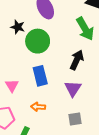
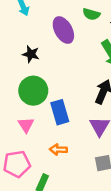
green circle: (38, 41) -> (33, 91), moved

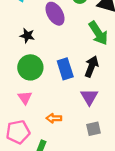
blue rectangle: (60, 112) -> (65, 69), moved

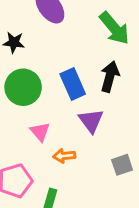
purple triangle: (89, 97) -> (91, 121), moved
pink triangle: (25, 98) -> (40, 132), moved

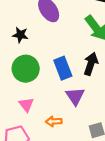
pink triangle: (40, 132) -> (26, 105), moved

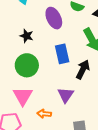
blue rectangle: (63, 68) -> (62, 54), moved
pink triangle: (26, 105) -> (23, 96), size x1.5

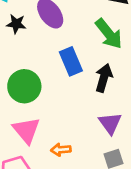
black star: (27, 36) -> (16, 24), moved
purple triangle: (66, 95) -> (110, 123), moved

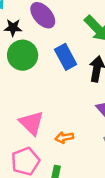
green circle: (24, 86) -> (23, 55), moved

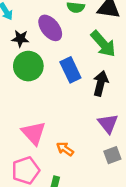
orange arrow: (64, 137) -> (65, 149), turned 42

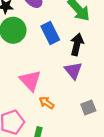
purple triangle: (108, 124) -> (73, 71), moved
pink triangle: (34, 133) -> (30, 80), moved

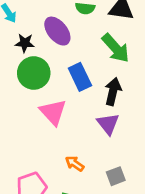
pink triangle: (30, 80) -> (53, 112), moved
gray square: (88, 107) -> (116, 176), moved

